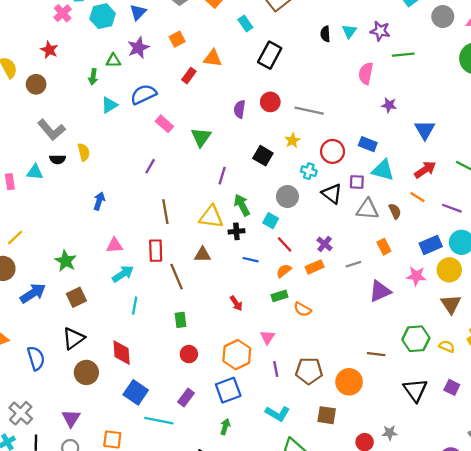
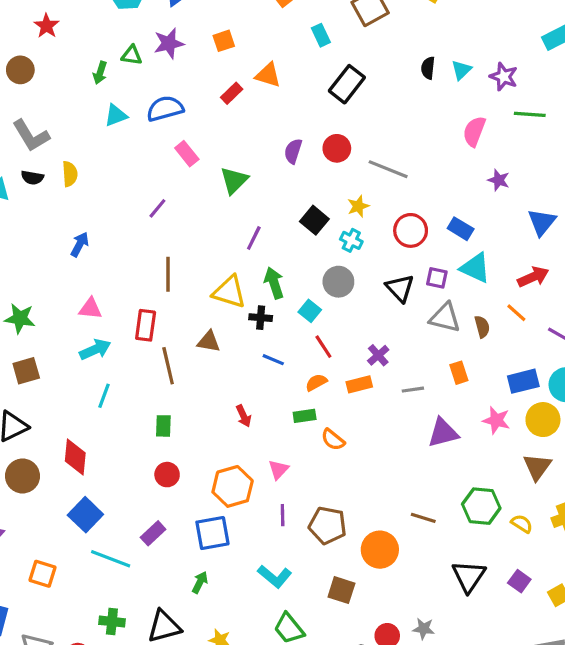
cyan cross: (309, 171) -> (351, 240), moved
green star: (66, 261) -> (20, 318), turned -30

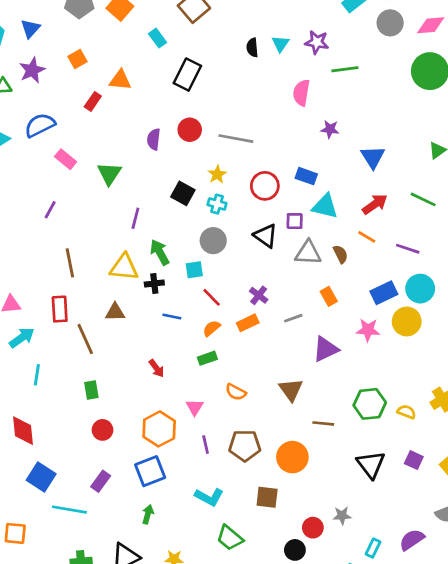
cyan square: (310, 311) -> (194, 270), turned -36
orange semicircle: (333, 440) -> (236, 392), moved
brown triangle: (537, 467) -> (291, 390), moved

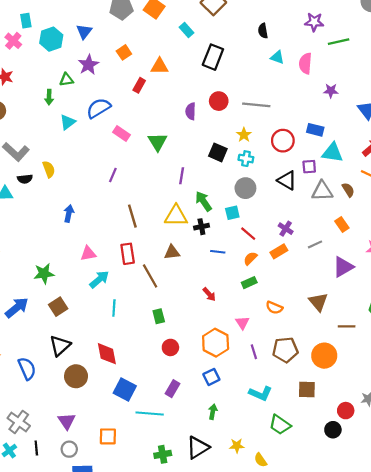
cyan triangle: (280, 44) -> (277, 57), moved, turned -40
blue square: (150, 471) -> (211, 377), size x0.7

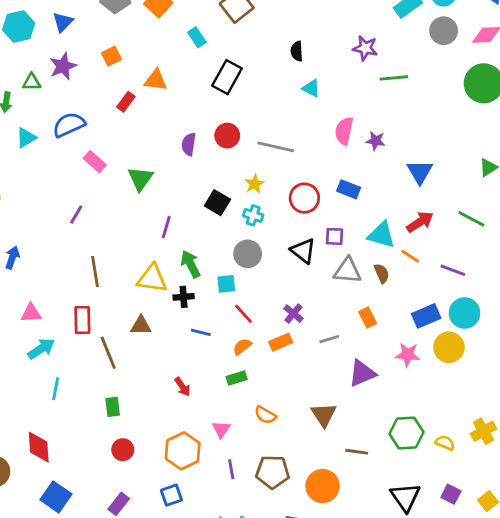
pink semicircle: (305, 63) -> (344, 131), moved
cyan triangle: (332, 153) -> (382, 235), moved

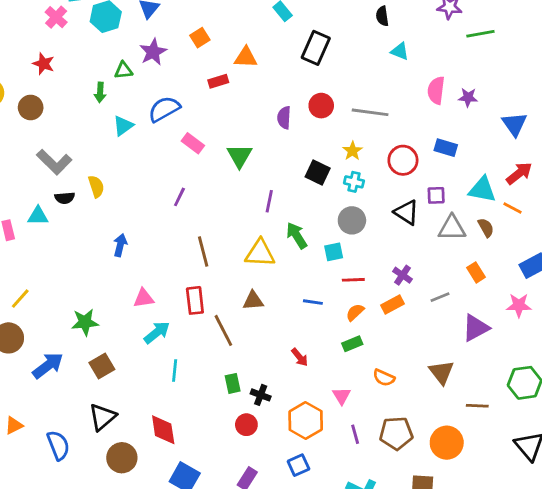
red rectangle: (126, 102) -> (218, 81), turned 42
black cross: (184, 297) -> (261, 395), moved, turned 30
red line: (244, 314) -> (353, 280), turned -45

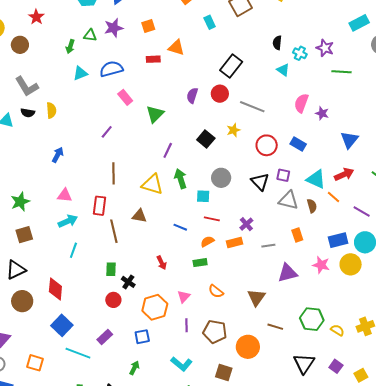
black rectangle: (316, 48) -> (231, 66), moved
cyan cross: (354, 182) -> (300, 53), moved
green star: (85, 322) -> (20, 202), turned -30

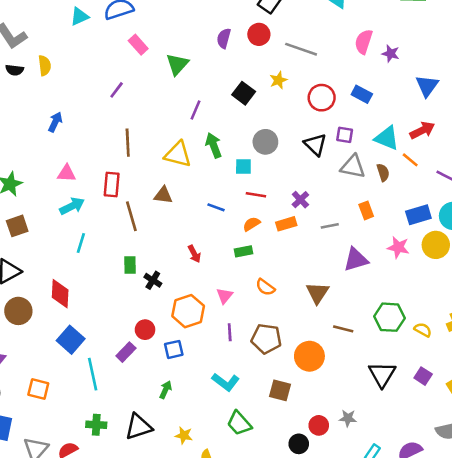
red circle: (113, 300) -> (145, 330), moved
cyan line: (78, 353) -> (93, 374), turned 60

